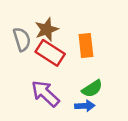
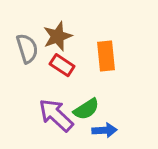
red rectangle: (50, 53) -> (62, 65), size x0.7
green semicircle: (92, 89) -> (86, 109), moved

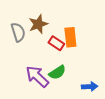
red rectangle: (62, 65) -> (56, 43), moved
blue arrow: (105, 130) -> (90, 87), moved

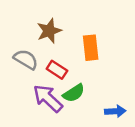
gray semicircle: (18, 32) -> (26, 59), moved, turned -42
red rectangle: (56, 43) -> (57, 70), moved

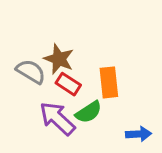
brown star: (49, 31) -> (59, 59), moved, turned -30
orange rectangle: (91, 48) -> (109, 82), moved

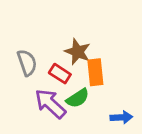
brown star: (59, 59) -> (78, 52), moved
gray semicircle: (31, 72) -> (27, 63), turned 40

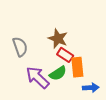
orange rectangle: (95, 72) -> (77, 67), moved
red rectangle: (60, 74) -> (65, 55), moved

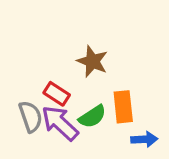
gray semicircle: (20, 47) -> (31, 117), moved
red rectangle: (65, 55) -> (57, 94), moved

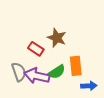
red rectangle: (57, 94) -> (36, 49), moved
purple arrow: (60, 123) -> (37, 76), turned -30

